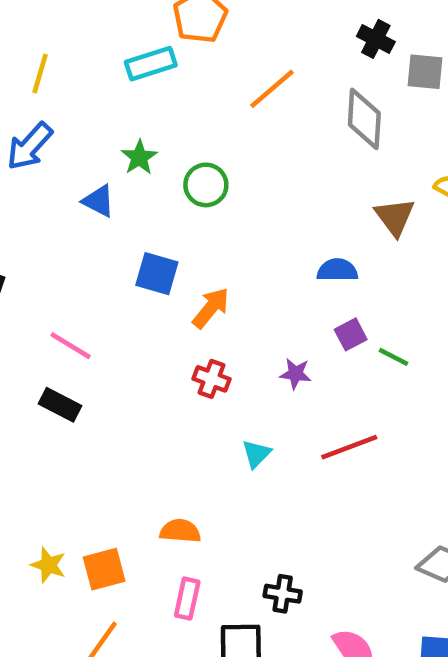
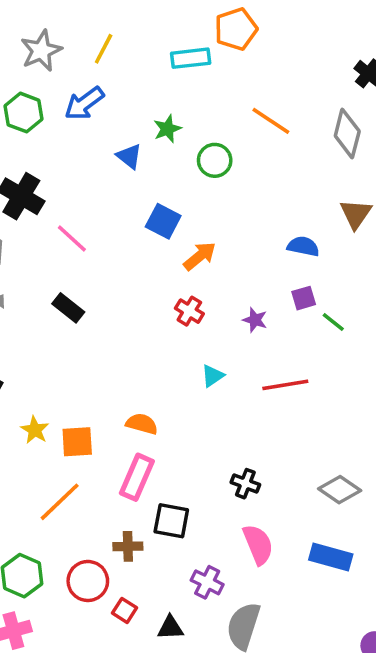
orange line: (272, 89) -> (271, 121), moved, turned 63
pink line: (71, 346) -> (72, 239), moved
black cross: (283, 594) -> (245, 484), moved
pink rectangle: (187, 599) -> (137, 477), size x1.4

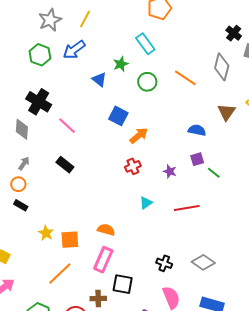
cyan rectangle: (191, 58) -> (145, 44), moved, turned 60
orange line: (271, 121) -> (185, 78), moved
red cross: (189, 311) -> (133, 166), turned 35
gray diamond: (340, 490) -> (203, 262), moved

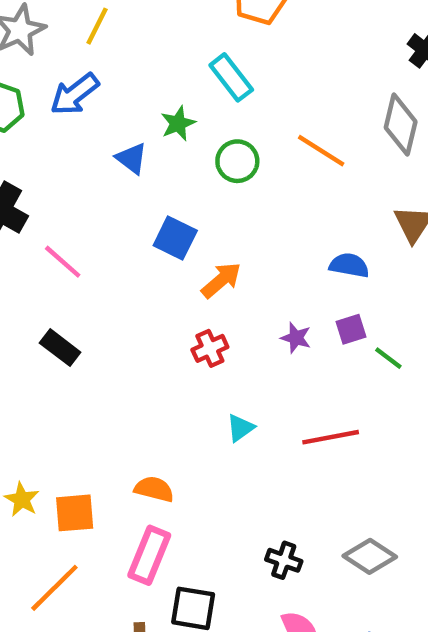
purple star: (170, 171) -> (296, 338), moved

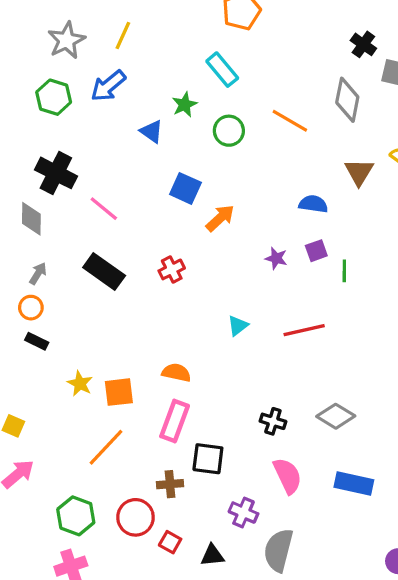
black rectangle: (60, 348) -> (104, 271), size x1.4
red cross: (210, 348) -> (172, 269), moved
green line: (388, 358) -> (344, 271), turned 55

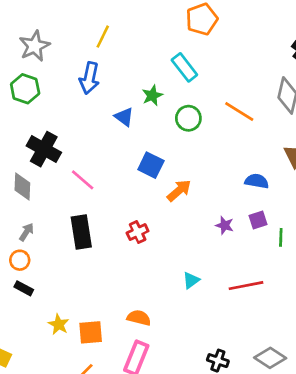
gray star: (67, 40) -> (34, 46), moved
blue arrow: (108, 86) -> (89, 78), turned -40
green hexagon: (54, 97) -> (25, 89), moved
black rectangle: (104, 271) -> (81, 232), turned 44

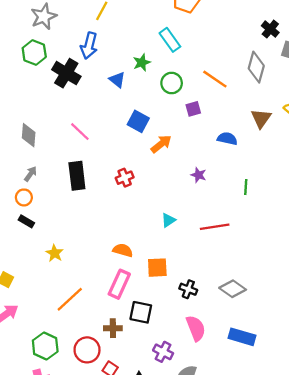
black cross: (44, 149) -> (66, 73), moved
purple square: (258, 220) -> (193, 109), moved
orange square: (91, 332) -> (157, 268), moved

